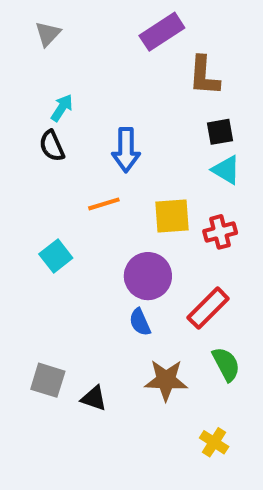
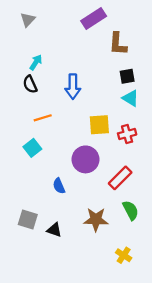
orange line: (104, 204) -> (43, 118), moved
blue semicircle: (140, 322) -> (59, 186), moved

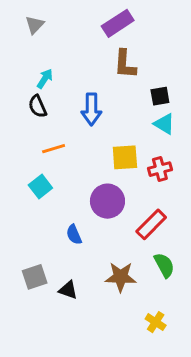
brown L-shape: (118, 44) -> (125, 64), moved
gray square: (28, 219) -> (35, 277), turned -36

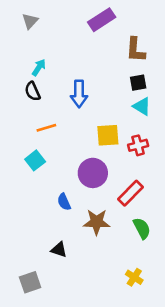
brown L-shape: (125, 64) -> (136, 50), moved
gray square: (35, 277) -> (30, 282), moved
brown star: (121, 277) -> (97, 222), moved

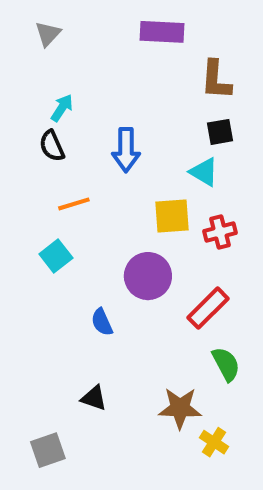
purple rectangle: (102, 20) -> (162, 32), turned 36
cyan triangle: (142, 106) -> (204, 172), moved
brown star: (97, 222) -> (180, 408), moved

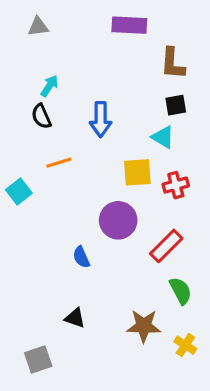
gray triangle: (48, 34) -> (38, 27), turned 40
cyan square: (56, 256) -> (19, 192), moved
yellow cross: (214, 442) -> (185, 345), moved

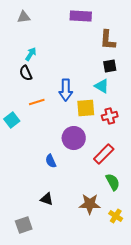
blue arrow: (101, 120) -> (66, 90), moved

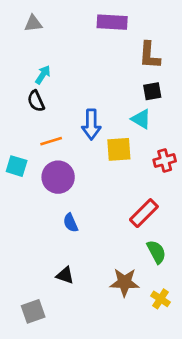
red cross: (110, 116) -> (165, 161), moved
cyan square: (12, 120) -> (17, 166), turned -35
purple circle: (74, 138) -> (58, 177), moved

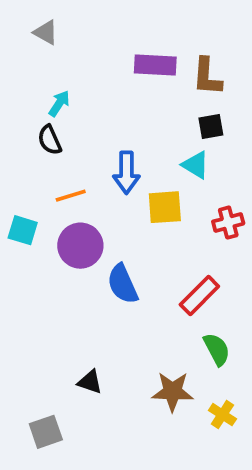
purple rectangle: (112, 22) -> (155, 65), moved
gray triangle: (33, 23) -> (46, 32), turned 36
blue semicircle: (71, 223) -> (123, 284), moved, size x1.5

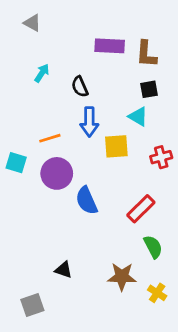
black semicircle: (50, 140) -> (80, 87), moved

